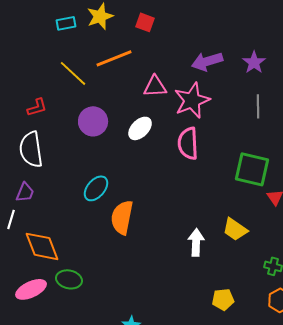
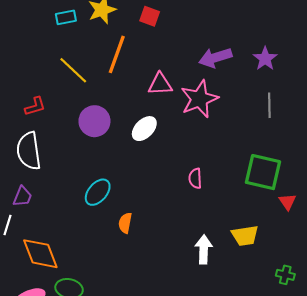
orange line: (114, 58) -> (117, 54), turned -48
pink semicircle: (188, 143) -> (195, 178), moved, size x0.6
orange semicircle: (122, 217) -> (125, 223), size x0.6
yellow trapezoid: (235, 229) -> (245, 236), turned -44

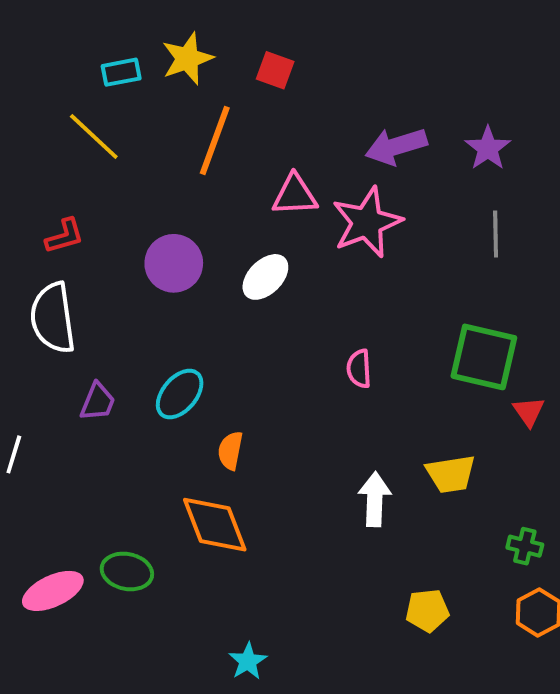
yellow line: (73, 70) -> (94, 137), moved
purple trapezoid: (22, 196) -> (98, 402), moved
orange diamond: (40, 254) -> (215, 525), moved

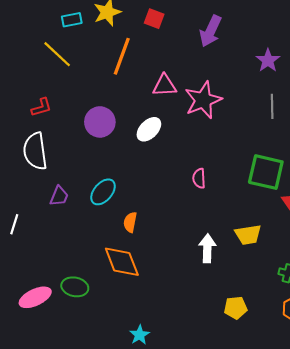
purple arrow: (396, 146) -> (211, 31), moved, turned -48

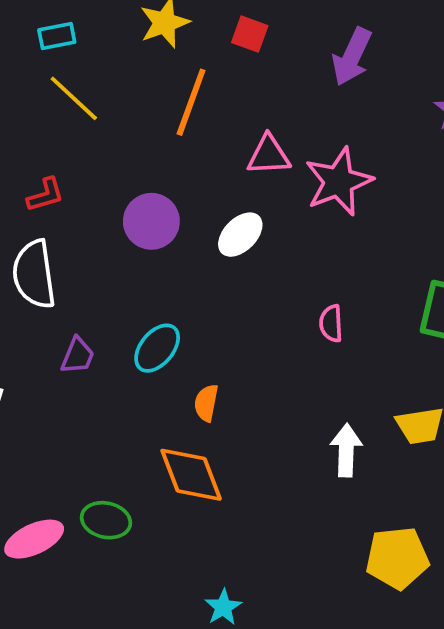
cyan rectangle: (72, 20) -> (57, 36), moved
yellow pentagon: (236, 308) -> (397, 558), size x1.5

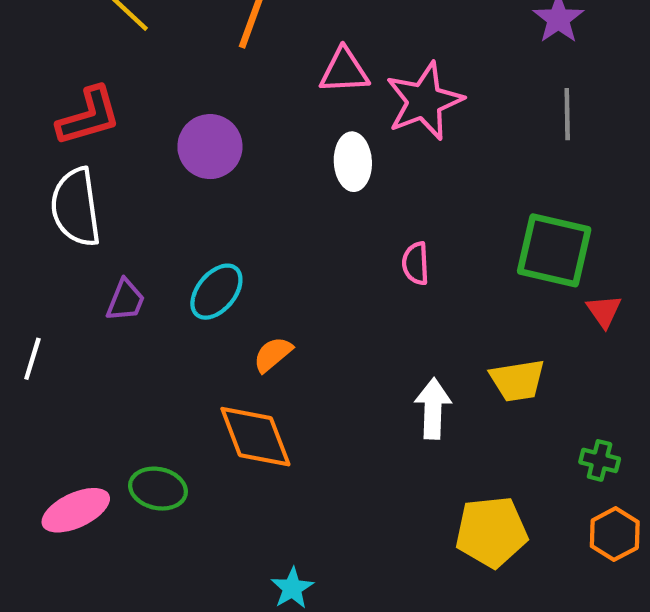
red L-shape: (45, 195) -> (89, 116), size x1.5
white ellipse: (240, 235) -> (353, 162), moved, turned -48
orange semicircle: (206, 403) -> (273, 354), turned 39

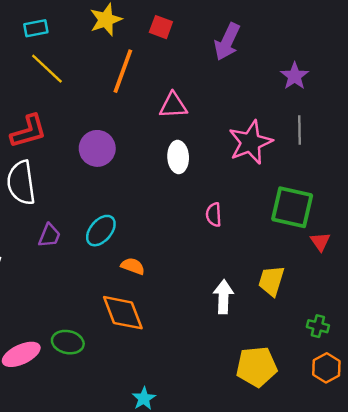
pink star: (424, 101) -> (250, 142), moved
orange semicircle: (273, 354) -> (133, 266), turned 60
yellow trapezoid: (517, 380) -> (271, 281), turned 116

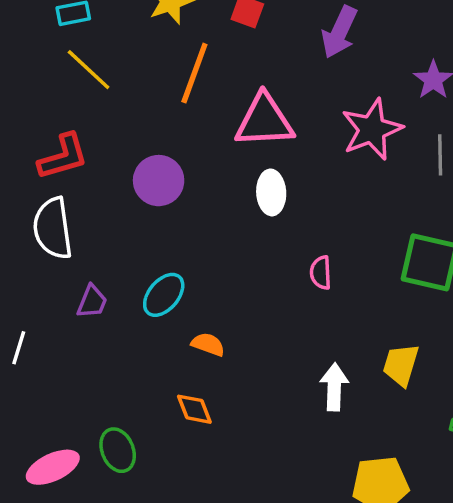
pink triangle: (173, 105) -> (264, 121), size x1.5
pink star: (250, 142) -> (372, 129), moved
orange diamond: (123, 313) -> (194, 409), size x0.6
green ellipse: (68, 342) -> (118, 450), turned 56

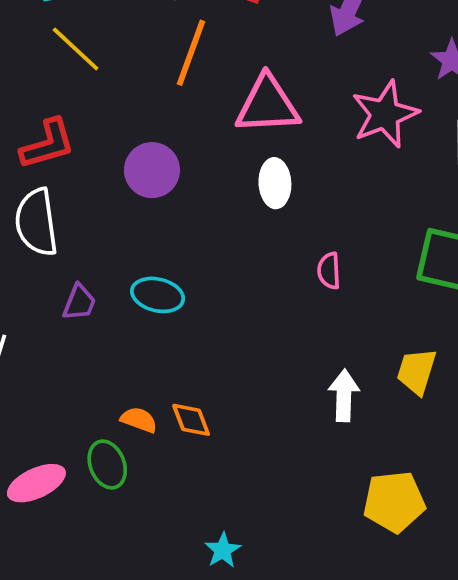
cyan ellipse: (164, 295) -> (158, 295), turned 63
orange semicircle: (208, 344) -> (139, 420), moved

